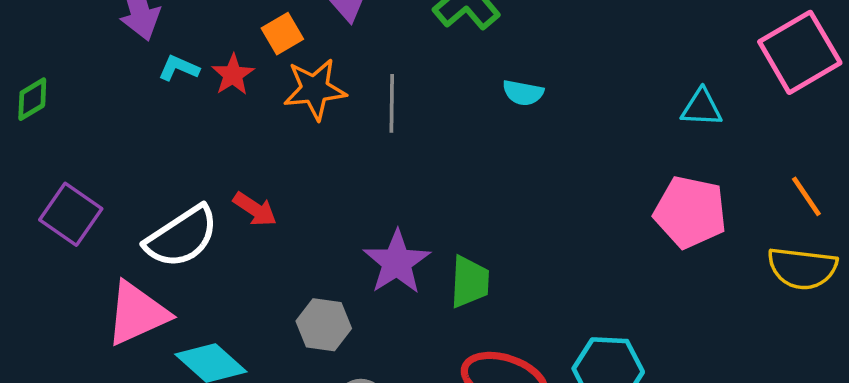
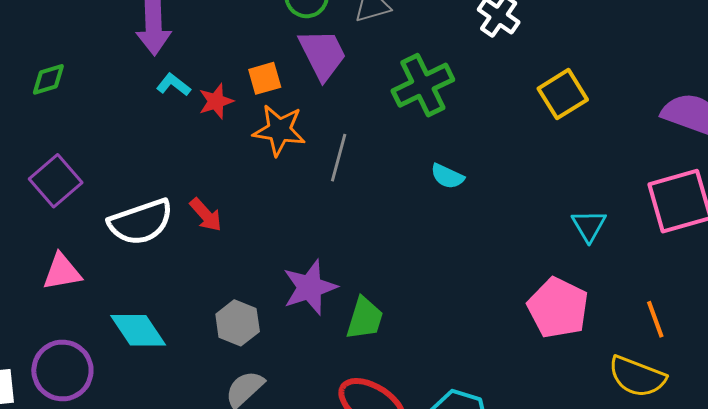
cyan triangle: (702, 108) -> (589, 226), turned 42
pink triangle: (137, 313) -> (62, 272), moved, size x0.7

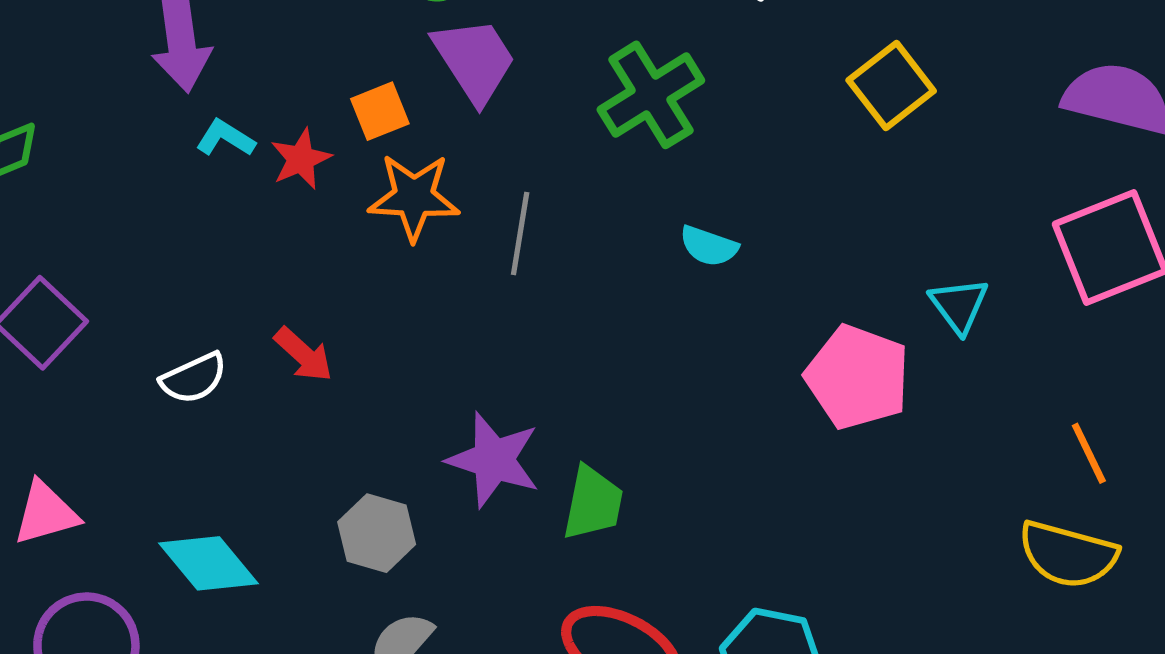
white semicircle: (141, 222) -> (194, 378), size x0.6
pink triangle: (62, 272) -> (46, 513), moved
purple star: (310, 287) -> (494, 460), turned -30
pink pentagon: (558, 308) -> (858, 377), moved

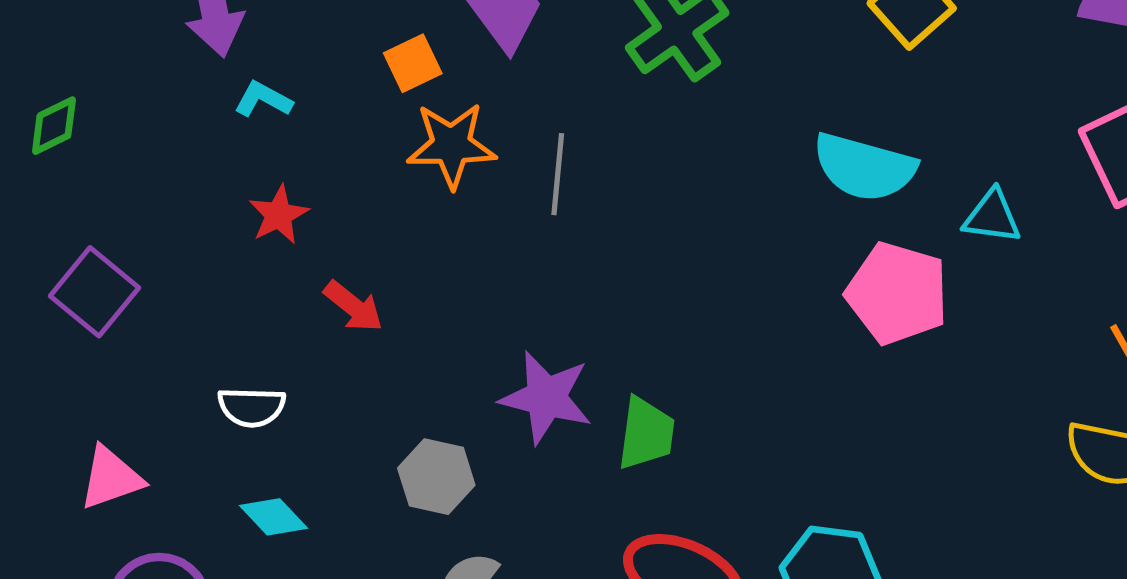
red star: (301, 159) -> (279, 215), moved
cyan semicircle: (709, 246) -> (864, 167), moved, size x1.8
cyan triangle: (959, 305) -> (992, 217), turned -42
white semicircle: (194, 378) -> (252, 407), moved, turned 30
cyan diamond: (208, 563) -> (274, 517), size x0.7

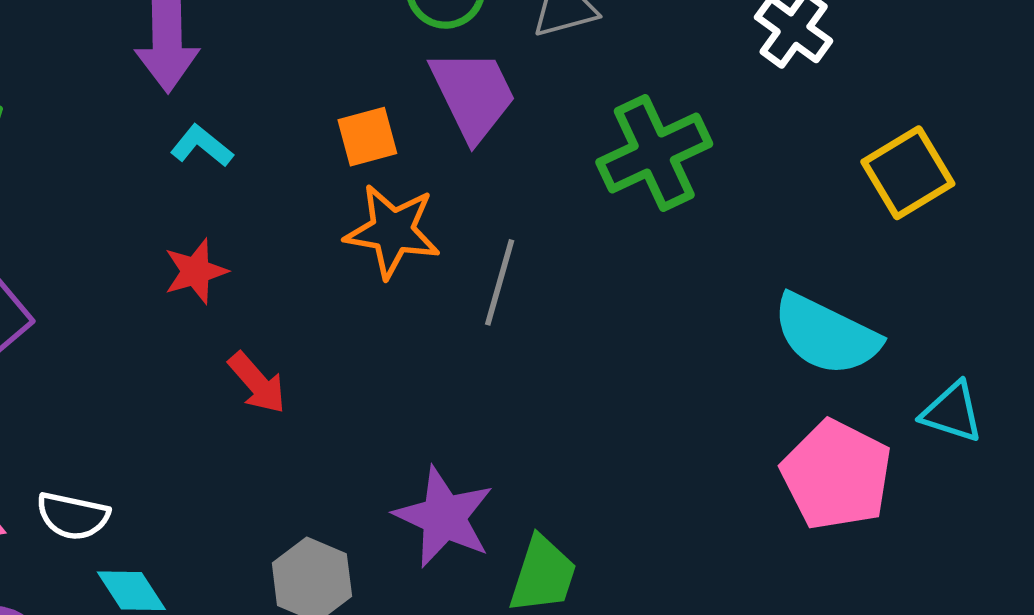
white semicircle: (252, 407) -> (73, 516), moved

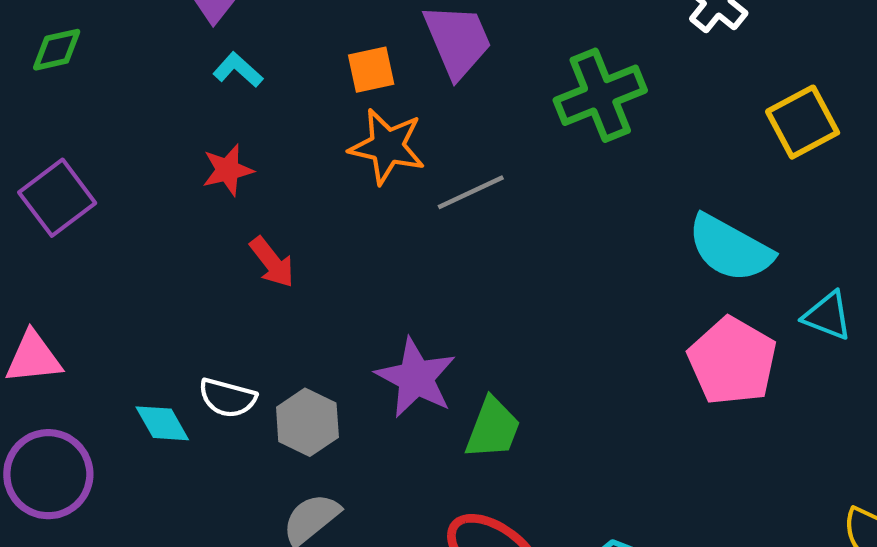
gray line: (500, 282) -> (471, 192), turned 46
white semicircle: (73, 516) -> (227, 398), moved

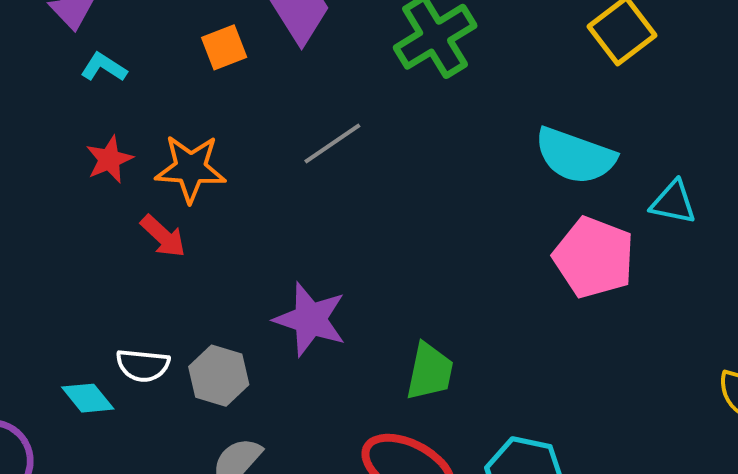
orange star: (387, 146) -> (191, 168), moved
green trapezoid: (493, 428) -> (430, 372), moved

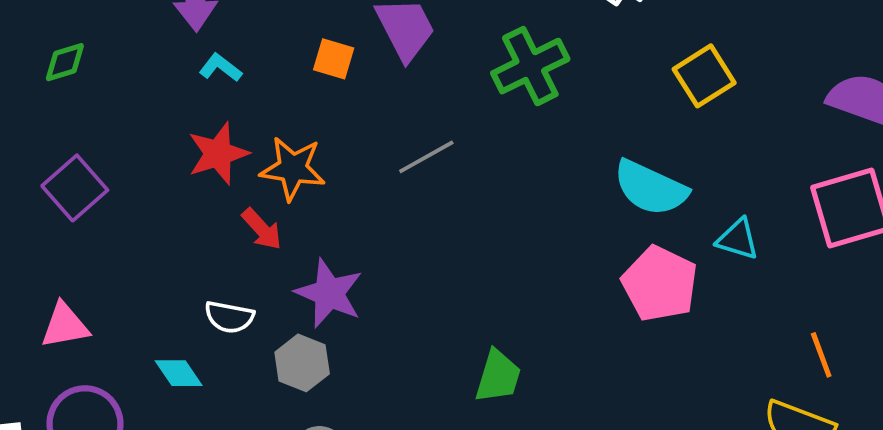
orange square: (224, 47) -> (334, 59), turned 33
red star: (109, 159) -> (218, 154), size x1.4
purple star: (310, 319) -> (329, 293), moved
white semicircle: (143, 365) -> (229, 317), moved

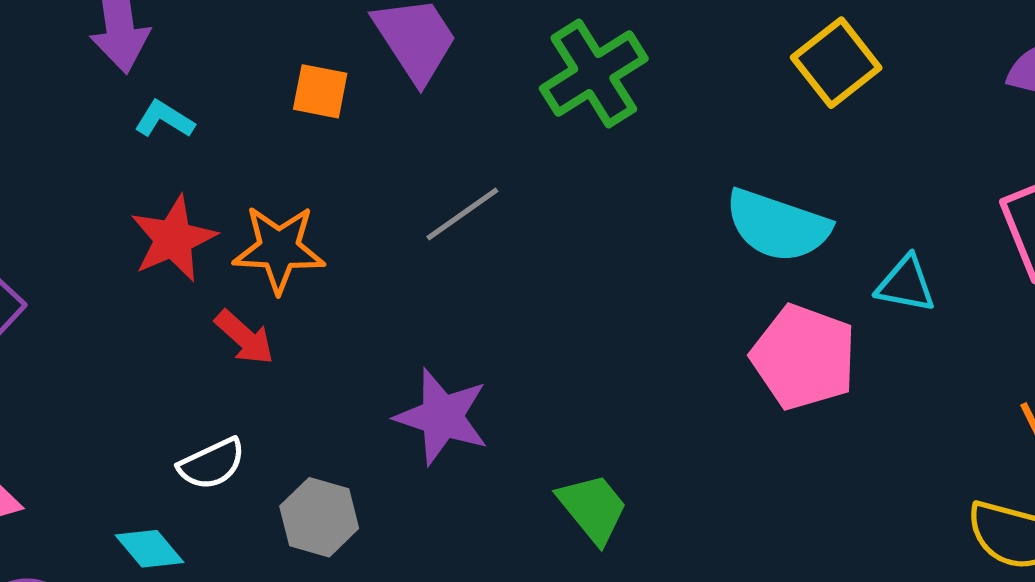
purple star: (329, 293) -> (442, 417), moved
white semicircle: (229, 317) -> (212, 464), turned -30
green trapezoid: (498, 376) -> (593, 508), turned -50

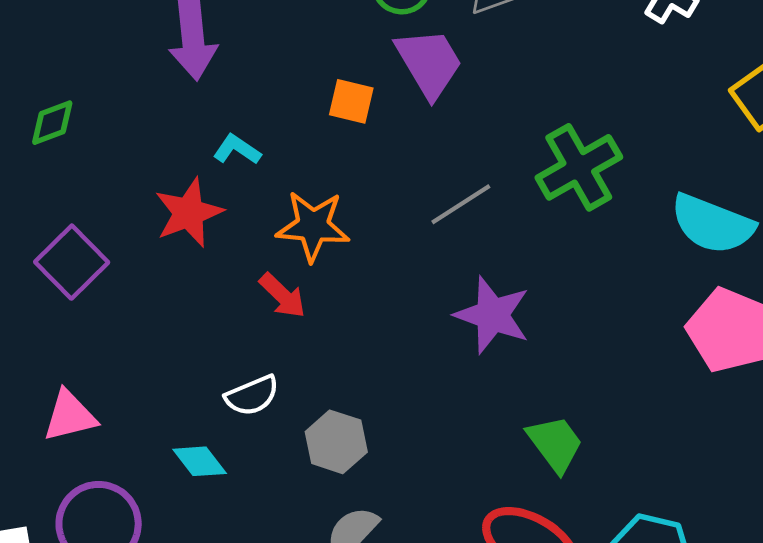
green cross: (594, 74) -> (579, 167), moved
cyan L-shape: (164, 119) -> (237, 149), moved
red star: (173, 239) -> (189, 213), moved
purple star: (442, 417) -> (492, 315), moved

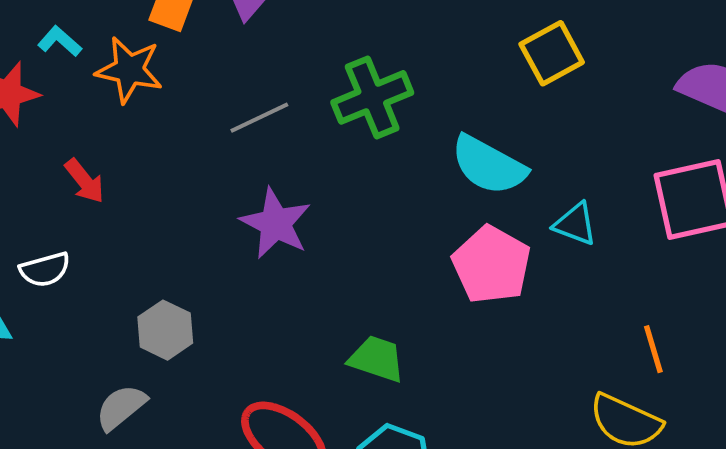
orange star: (313, 226) -> (129, 70), moved
gray hexagon: (336, 442) -> (165, 330), moved
green trapezoid: (555, 444) -> (377, 359), moved, turned -42

